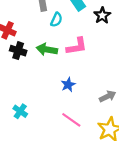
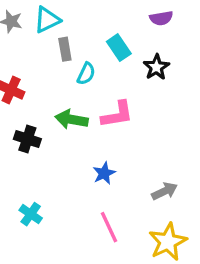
black cross: (18, 51) -> (27, 139), moved
pink line: (71, 120) -> (109, 227), turned 30

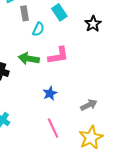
black star: (156, 67) -> (93, 24), moved

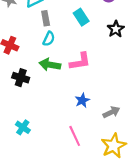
cyan semicircle: (38, 29) -> (49, 39), moved
blue star: (50, 93) -> (82, 100), moved

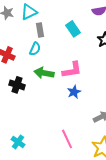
cyan semicircle: (49, 39) -> (35, 49), moved
blue star: (82, 100) -> (74, 92), moved
cyan cross: (23, 127) -> (18, 142), moved

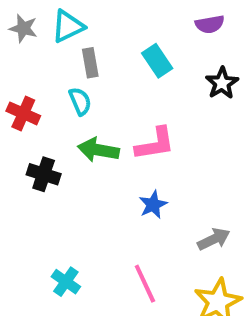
cyan semicircle: (35, 49) -> (80, 101), turned -48
blue star: (74, 92) -> (153, 205), moved
cyan cross: (18, 142) -> (66, 282), moved

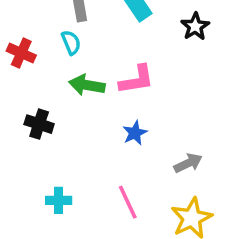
black cross: (44, 174) -> (39, 124), moved
cyan cross: (66, 282) -> (59, 200), turned -35

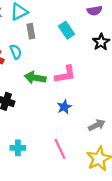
cyan semicircle: (71, 42) -> (16, 52), moved

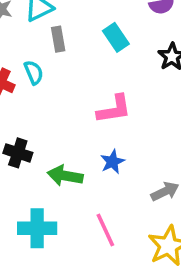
green arrow: (35, 78) -> (65, 176), moved
cyan cross: (18, 148) -> (37, 228), size x1.5

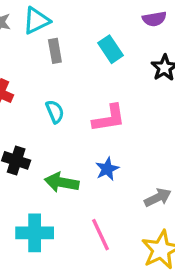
cyan semicircle: (34, 72) -> (55, 112), moved

